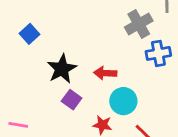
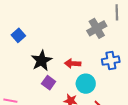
blue cross: (158, 53) -> (111, 61), moved

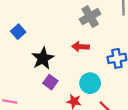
gray cross: (97, 28) -> (90, 17), moved
red arrow: (73, 64) -> (80, 47), moved

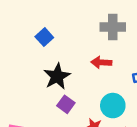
gray cross: (90, 17) -> (113, 27), turned 30
blue square: (18, 32) -> (44, 37), moved

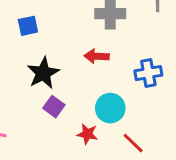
blue square: (44, 37) -> (28, 26), turned 30

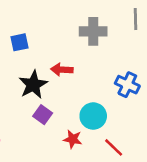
red arrow: (97, 56) -> (62, 70), moved
blue cross: (148, 73) -> (127, 85), turned 35

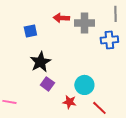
red arrow: (62, 70) -> (61, 18), moved
blue cross: (127, 85) -> (109, 40), moved, turned -30

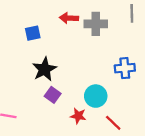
blue cross: (109, 40) -> (125, 68), moved

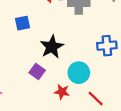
blue square: (33, 33) -> (22, 23), moved
black star: (44, 69) -> (52, 47), moved

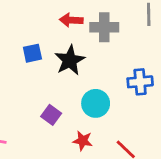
black star: (52, 47) -> (70, 60), moved
cyan circle: (79, 73) -> (96, 103), moved

